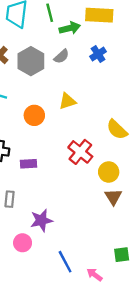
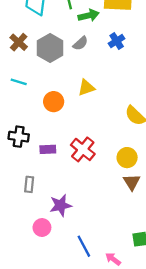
red cross: (80, 152) -> (83, 149), moved

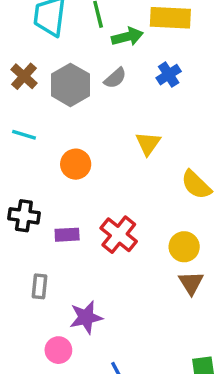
yellow triangle: (86, 88) -> (148, 143), moved, turned -36

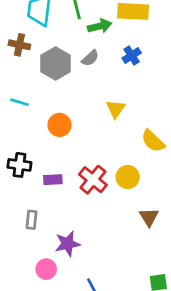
brown cross: (24, 76) -> (19, 45), moved, turned -30
yellow circle: (184, 247) -> (128, 177), moved

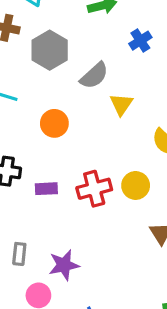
gray semicircle: (90, 58) -> (94, 76), moved, size x1.4
red cross: (93, 180) -> (94, 189), turned 36
gray rectangle: (31, 220) -> (19, 254), moved

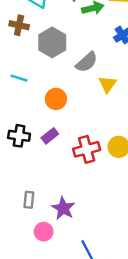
purple rectangle: (46, 189) -> (50, 136), moved, turned -35
purple star: (64, 265) -> (63, 208), turned -30

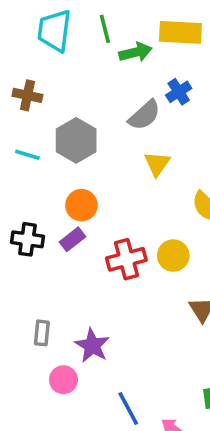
brown cross: (19, 25) -> (27, 95), moved
gray hexagon: (52, 42) -> (76, 140), moved
gray semicircle: (87, 62) -> (144, 115), moved
orange circle: (56, 99) -> (81, 205), moved

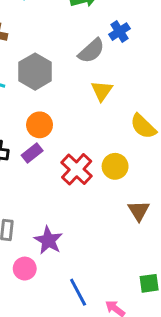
red cross: (126, 259) -> (77, 169), turned -32

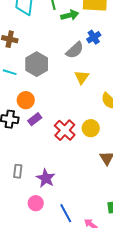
orange circle: (40, 125) -> (26, 100), moved
pink circle: (25, 269) -> (36, 203), moved

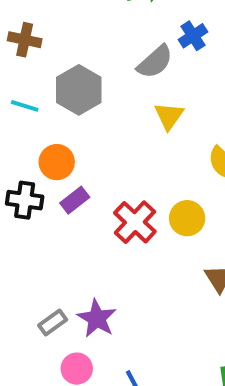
gray rectangle: (18, 171) -> (53, 322), moved, turned 48

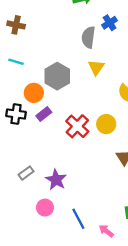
gray semicircle: (155, 62) -> (88, 37), turned 140
gray hexagon: (79, 90) -> (57, 76), moved
gray rectangle: (53, 322) -> (26, 173), moved

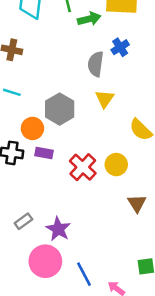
purple rectangle: (44, 114) -> (44, 153), turned 48
pink circle: (45, 208) -> (45, 261), size x1.6

